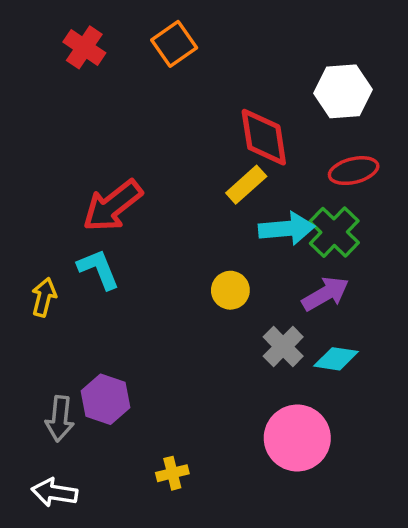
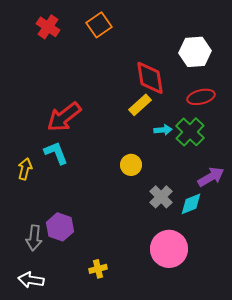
cyan arrow: (287, 229) -> (163, 130), size x0.6
purple arrow: (325, 294) -> (211, 177), moved
cyan diamond: (336, 359) -> (191, 204), turned -30

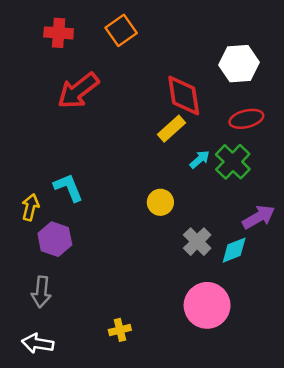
red cross: (48, 27) -> (59, 33), turned -30
red arrow: (64, 117) -> (78, 91), moved
cyan arrow: (163, 130) -> (200, 159), turned -36
purple hexagon: (60, 227) -> (55, 239), moved

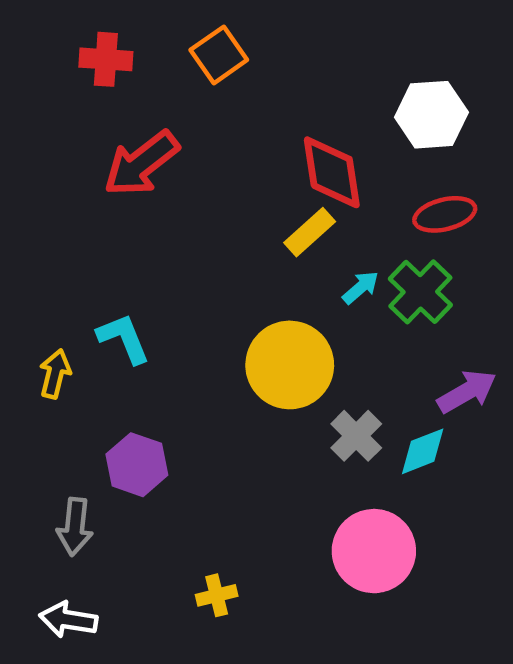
yellow circle: (160, 202) -> (290, 365), size x1.8
purple hexagon: (55, 239) -> (137, 465), moved

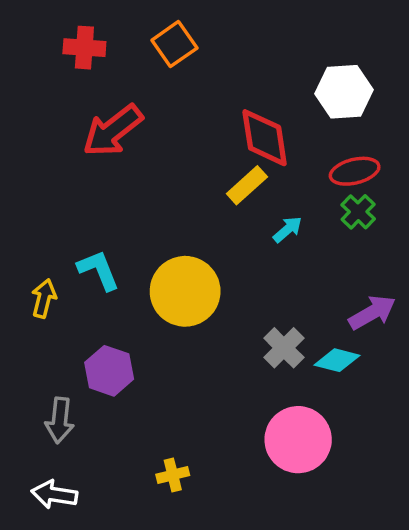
green cross: (420, 292) -> (358, 212), moved, size x0.7
yellow circle: (290, 365) -> (185, 291), moved
cyan diamond: (423, 451) -> (337, 360), turned 36

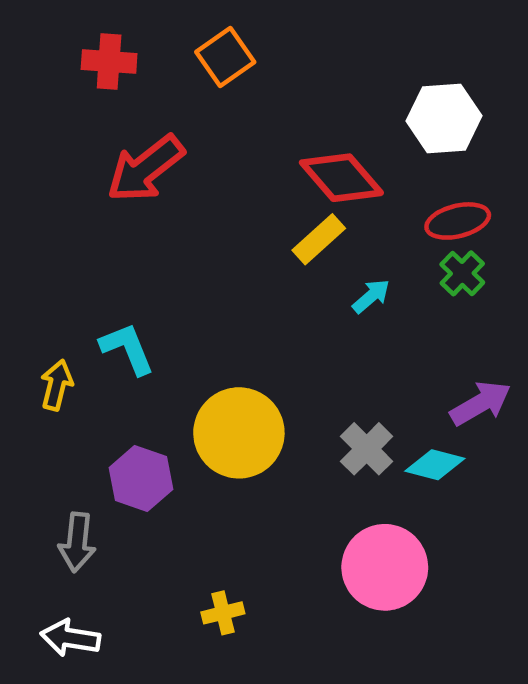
red diamond: (265, 138) -> (341, 178), turned -32
yellow circle: (185, 291) -> (239, 433), moved

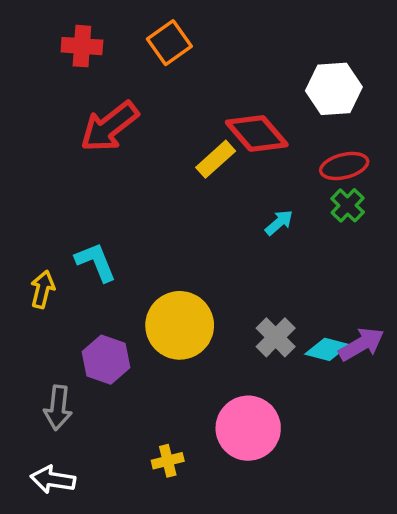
yellow rectangle: (319, 239) -> (216, 159), moved
purple arrow: (480, 403) -> (361, 344), moved
pink circle: (385, 567) -> (248, 428), moved

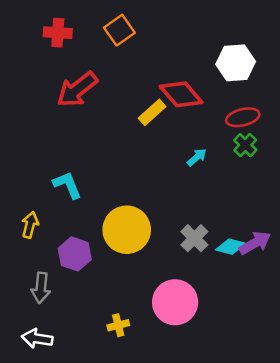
yellow arrow: (43, 289) -> (30, 225), moved

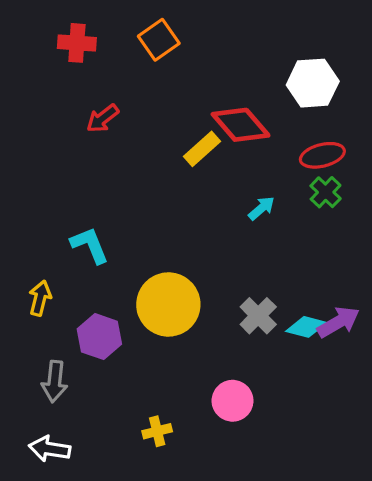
red arrow: (77, 89) -> (103, 118), size x0.6
pink circle: (175, 302) -> (233, 401), size x0.7

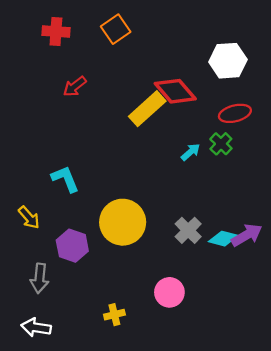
yellow rectangle: (202, 149) -> (147, 109), size x1.4
green cross: (326, 192) -> (221, 144), moved
yellow arrow: (40, 298) -> (29, 217), turned 125

